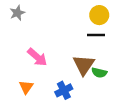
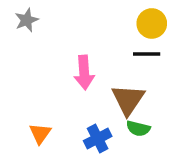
pink arrow: (37, 57) -> (84, 73), moved, turned 45
green semicircle: (99, 73) -> (138, 128), moved

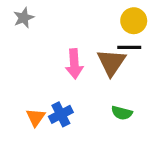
brown triangle: (128, 100) -> (111, 62), moved
blue cross: (98, 139) -> (61, 114), moved

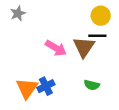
pink arrow: (74, 64) -> (56, 48), turned -55
orange triangle: (36, 117) -> (27, 88), size x1.5

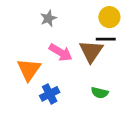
gray star: (18, 13) -> (48, 18), moved
orange triangle: (27, 88) -> (29, 70), moved

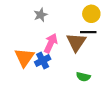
pink arrow: (61, 52) -> (51, 43), turned -96
blue cross: (50, 94) -> (43, 60), moved

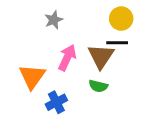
blue cross: (43, 60) -> (56, 102), moved
green semicircle: (83, 77) -> (98, 86), moved

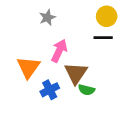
brown triangle: (101, 56) -> (76, 73), moved
green semicircle: (98, 86) -> (86, 90), moved

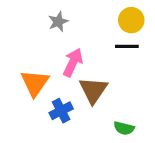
green semicircle: (86, 90) -> (124, 128), moved

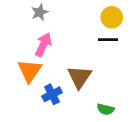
gray star: (58, 22) -> (40, 12), moved
pink arrow: (73, 62) -> (43, 45), moved

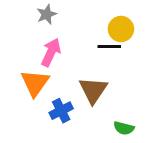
yellow circle: (112, 17) -> (121, 29), moved
black line: (108, 40) -> (109, 46), moved

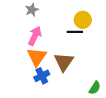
orange triangle: (35, 83) -> (37, 57), moved
green semicircle: (124, 128) -> (95, 88), moved, turned -72

